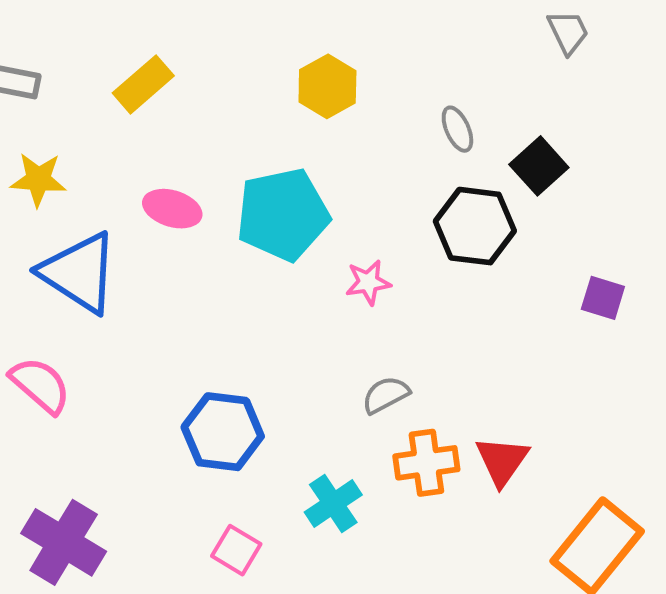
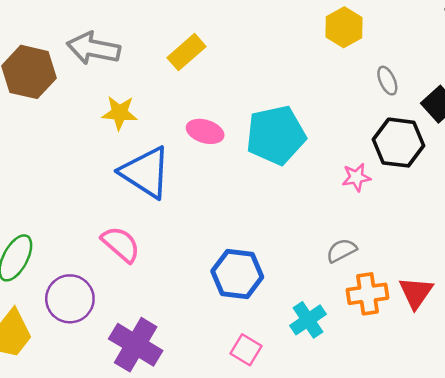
yellow hexagon: (327, 86) -> (344, 27), moved
pink star: (368, 282) -> (356, 177), moved

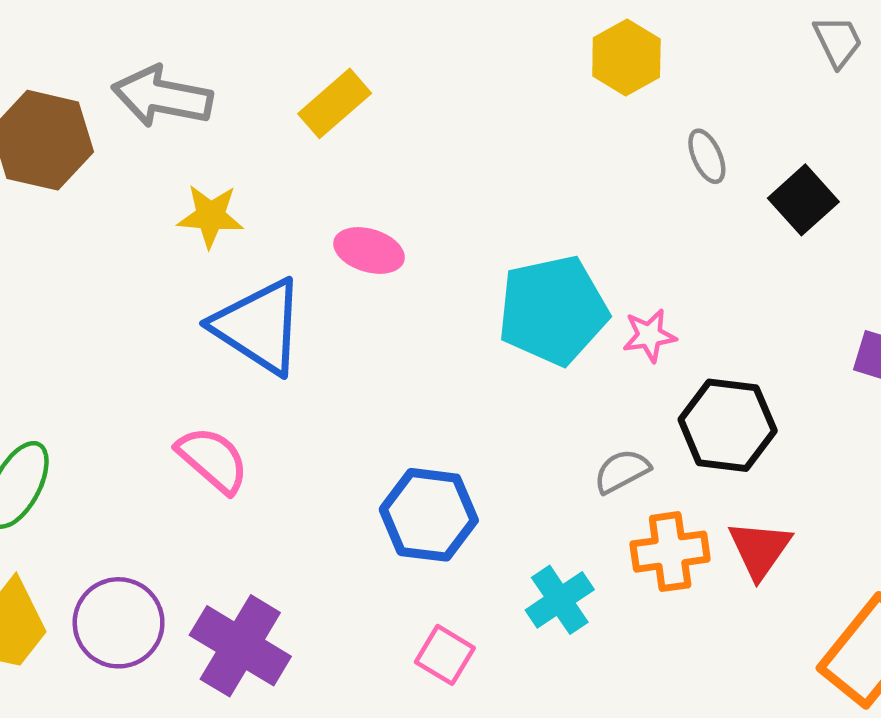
cyan pentagon: (276, 135) -> (553, 310), moved
black hexagon: (399, 143) -> (728, 425), moved
purple circle: (70, 299) -> (119, 623), moved

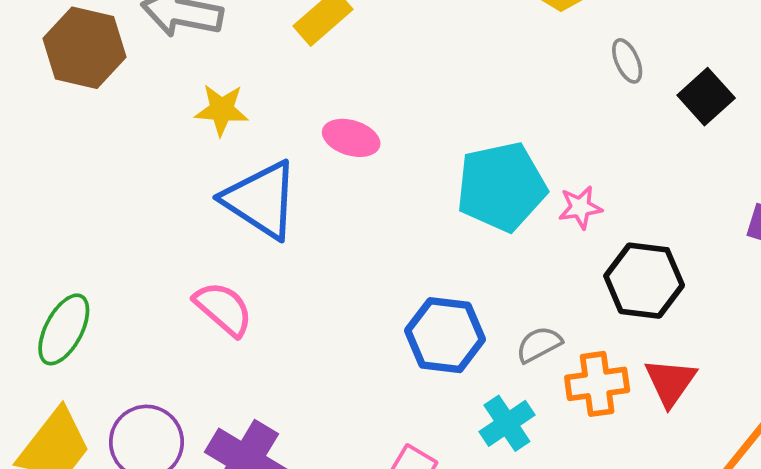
gray semicircle: (622, 471) -> (539, 344), moved
blue hexagon: (429, 515) -> (445, 335), moved

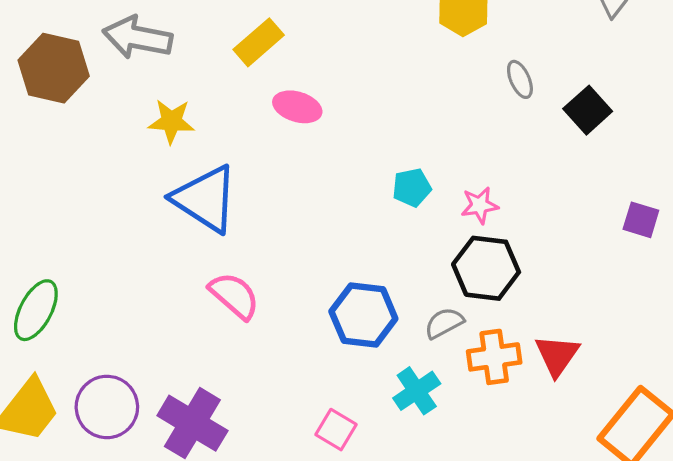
pink ellipse: (351, 138) -> (297, 107), moved
cyan pentagon: (501, 187) -> (412, 188), size x0.5
black hexagon: (644, 281) -> (486, 268), moved
pink semicircle: (223, 309) -> (234, 296), moved

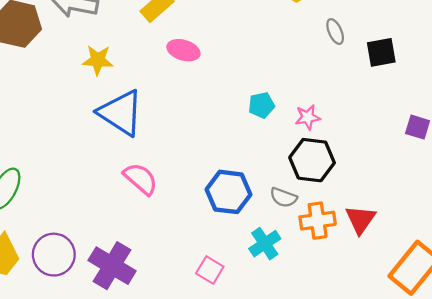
black square: (588, 110) -> (381, 52), turned 32
gray semicircle: (444, 323) -> (283, 197), turned -132

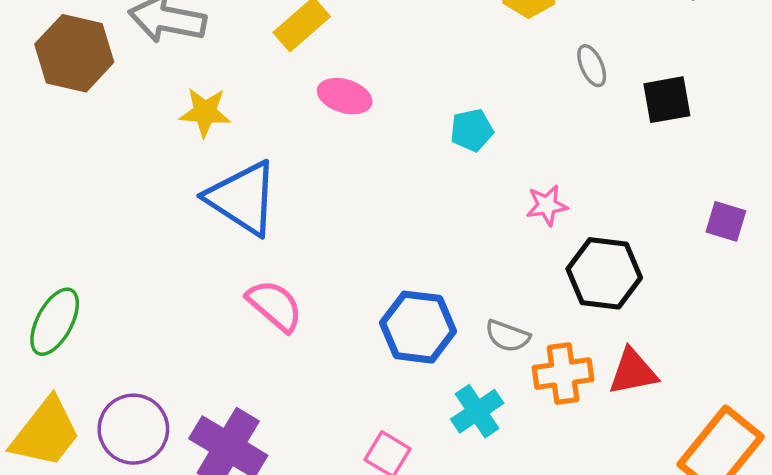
cyan pentagon: (261, 105) -> (472, 130), moved
black hexagon: (312, 160) -> (604, 273), moved
red triangle: (360, 219) -> (633, 372), turned 44

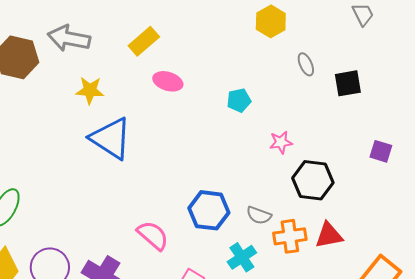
pink semicircle: (275, 306) -> (153, 235), moved

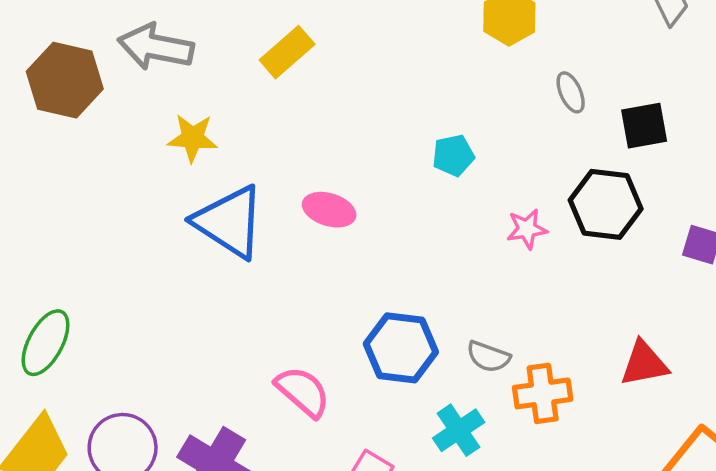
pink ellipse: (168, 81) -> (329, 210), moved
black hexagon: (313, 180) -> (606, 204), moved
red triangle: (329, 235) -> (644, 364), moved

